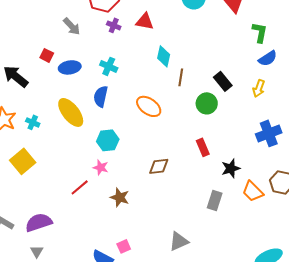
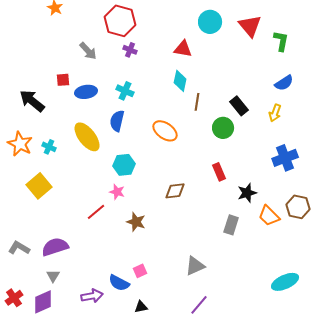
red triangle: (145, 21) -> (183, 49), moved
green L-shape: (260, 32) -> (281, 41), moved
red square: (47, 55) -> (63, 80), turned -32

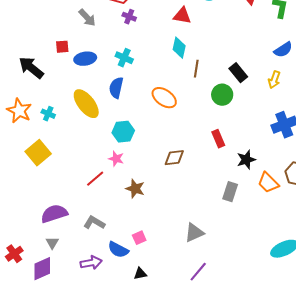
gray L-shape: (19, 248) -> (94, 223), moved
red cross: (14, 298) -> (14, 254), moved

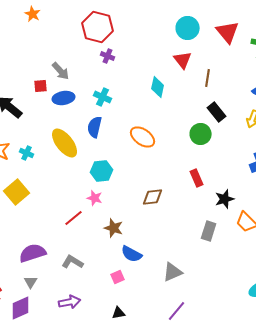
red triangle: (182, 16) -> (183, 60), moved, turned 42
gray arrow: (87, 18) -> (61, 71), moved
brown line: (196, 69) -> (208, 78), moved
blue semicircle: (118, 250) -> (132, 254), moved

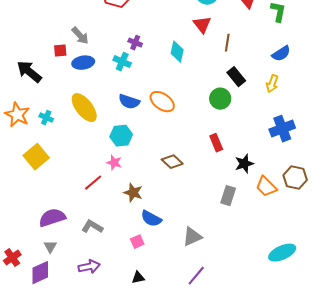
purple cross: (108, 56) -> (135, 43), moved
blue semicircle: (95, 127) -> (129, 102), moved, turned -85
brown diamond: (153, 197) -> (172, 162), turned 50

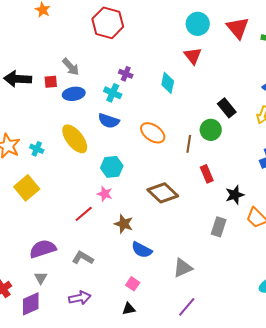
brown line: (227, 43) -> (189, 144), moved
black arrow: (29, 72) -> (18, 79), moved, turned -36
blue semicircle: (129, 102) -> (109, 121), moved
brown diamond: (172, 162) -> (163, 193), size x1.4
pink square: (137, 242) -> (133, 284), moved, turned -32

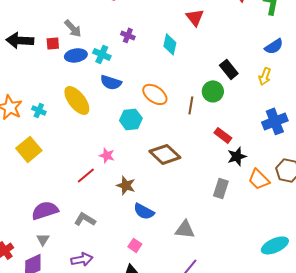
cyan cross: (113, 93) -> (102, 54), moved
cyan hexagon: (112, 167) -> (131, 119), moved
red rectangle: (207, 174) -> (223, 135), moved, turned -30
gray triangle: (183, 268) -> (185, 229), turned 30

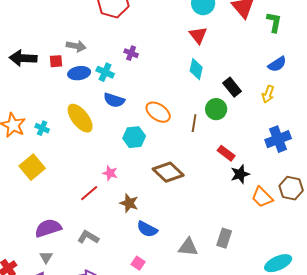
gray arrow: (73, 28) -> (76, 46), turned -36
cyan diamond: (170, 44) -> (196, 69), moved
gray rectangle: (221, 188) -> (224, 238), moved

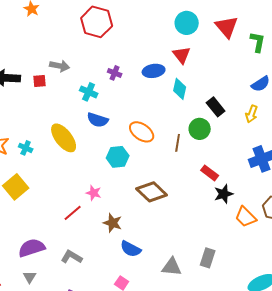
blue ellipse: (79, 73) -> (154, 71), moved

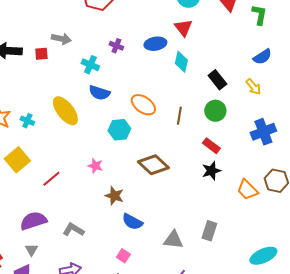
yellow arrow: (252, 114) -> (253, 87), turned -60
green circle: (200, 129) -> (215, 111), moved
black star: (224, 194) -> (211, 171), moved
red line: (73, 213) -> (51, 179), moved

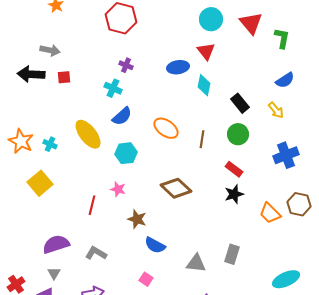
gray arrow: (61, 39) -> (50, 50), moved
purple cross: (116, 46) -> (126, 65), moved
blue semicircle: (99, 93) -> (122, 116), turned -60
cyan hexagon: (119, 130) -> (126, 153), moved
red line: (51, 179) -> (92, 205), moved, turned -36

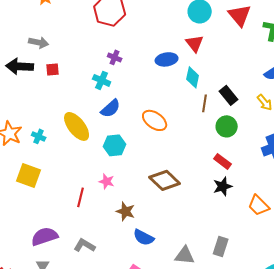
brown line: (202, 139) -> (205, 103), moved
yellow square: (40, 183) -> (29, 175), turned -30

